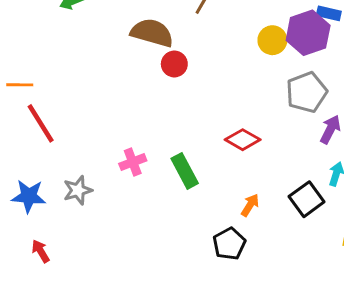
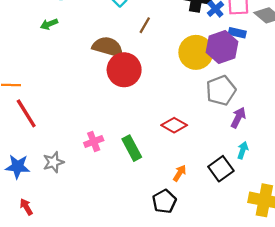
yellow circle: (272, 40) -> (196, 52), size x1.6
red circle: (174, 64) -> (124, 70), size x1.8

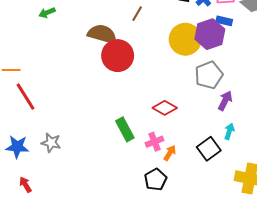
pink cross: (94, 142) -> (155, 142), moved
gray star: (53, 162) -> (51, 143), turned 30

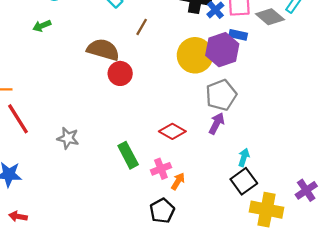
red circle: (118, 56) -> (120, 73), size x0.7
purple arrow: (225, 101) -> (217, 123), moved
gray star: (51, 143) -> (68, 138), moved
black square: (209, 149) -> (244, 181), moved
red arrow: (25, 185) -> (18, 216), turned -49

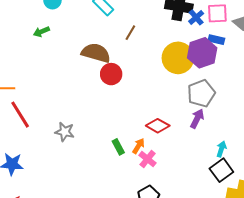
green rectangle: (128, 155) -> (118, 147), size x0.7
pink cross: (161, 169) -> (148, 159), turned -30
orange arrow: (178, 181) -> (138, 146), moved

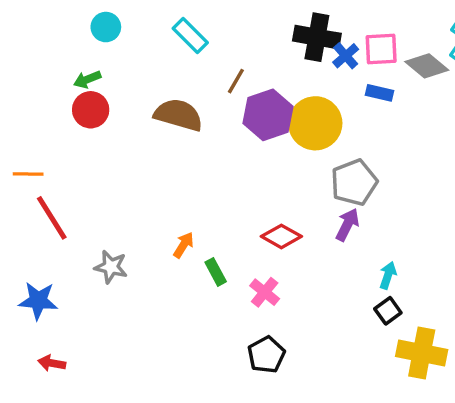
purple hexagon: (202, 53) -> (268, 115), moved
red circle: (111, 74) -> (91, 110), moved
gray star: (65, 132) -> (111, 267), moved
orange arrow: (138, 146) -> (184, 245), moved
black square: (221, 170) -> (388, 311), size x0.7

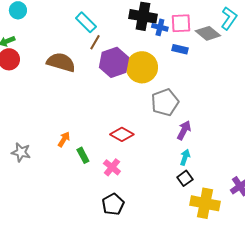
cyan rectangle: (190, 35) -> (86, 22), moved
blue cross: (346, 56) -> (160, 27), turned -35
purple arrow: (347, 225) -> (184, 130), moved

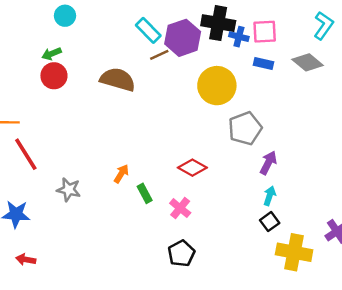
gray diamond: (208, 33) -> (308, 62), moved
brown line: (95, 42) -> (159, 55), turned 35
purple hexagon: (114, 62) -> (183, 38), moved

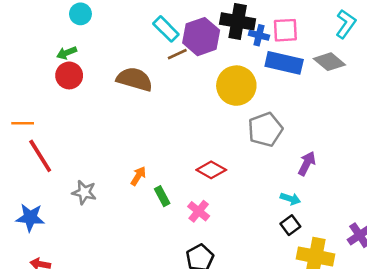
blue rectangle: (263, 64) -> (284, 63), size x1.8
purple arrow: (268, 163) -> (307, 163), moved
cyan arrow: (270, 196) -> (290, 199), turned 90

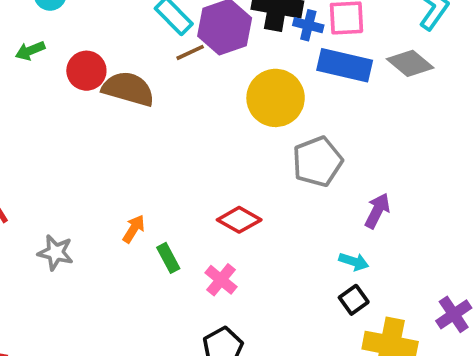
red circle: (69, 75) -> (86, 71), moved

